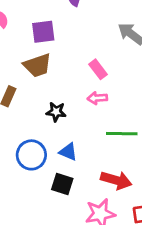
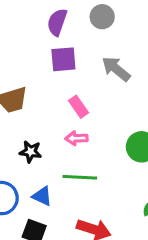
purple square: (43, 32) -> (63, 59), moved
green line: (122, 134) -> (80, 177), moved

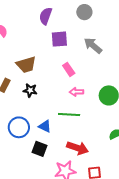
purple semicircle: (57, 22) -> (46, 16), moved
pink arrow: (76, 138) -> (76, 92), moved
black star: (31, 152) -> (30, 90), moved

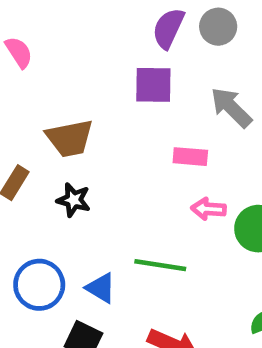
purple semicircle: (46, 16) -> (168, 28), moved
pink rectangle: (69, 69) -> (190, 157), moved, turned -56
pink arrow: (76, 92) -> (208, 209), moved

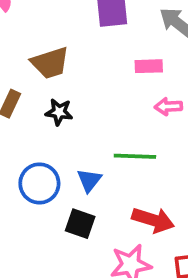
blue triangle: (101, 288) -> (89, 180), turned 44

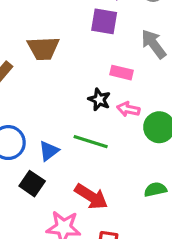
black star: (59, 112) -> (99, 100), moved

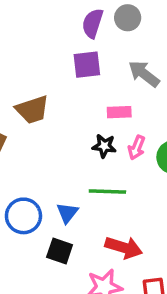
pink arrow: (128, 109) -> (137, 148), turned -65

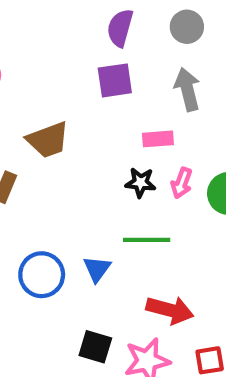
gray circle: (128, 18) -> (187, 27), moved
gray arrow: (144, 74) -> (187, 89), turned 40
black square: (60, 251) -> (95, 347), moved

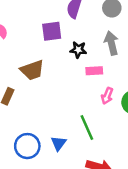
purple square: (115, 80) -> (52, 31), moved
black star: (141, 183) -> (78, 50), moved
green line: (147, 240) -> (87, 128), turned 65

